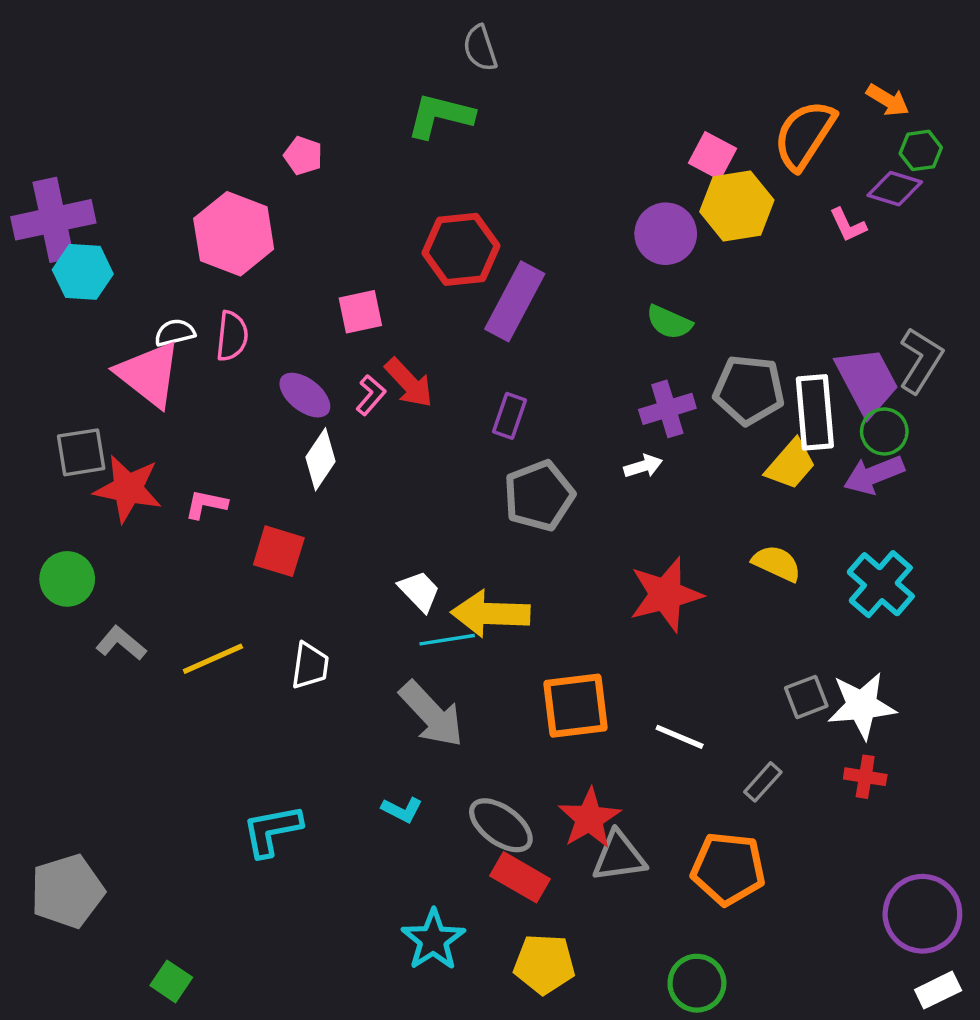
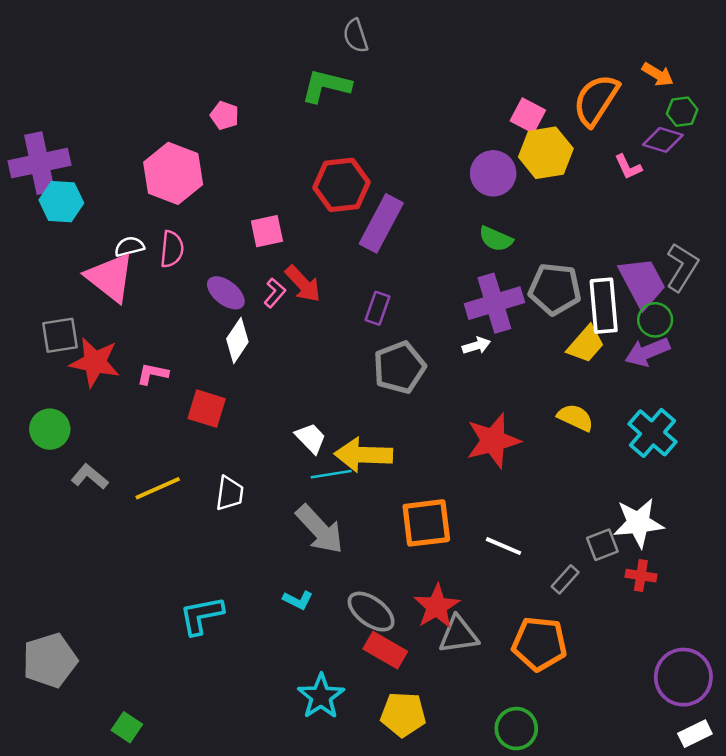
purple cross: (667, 409) -> (494, 303), size x1.4
gray square: (806, 697) -> (602, 545), moved

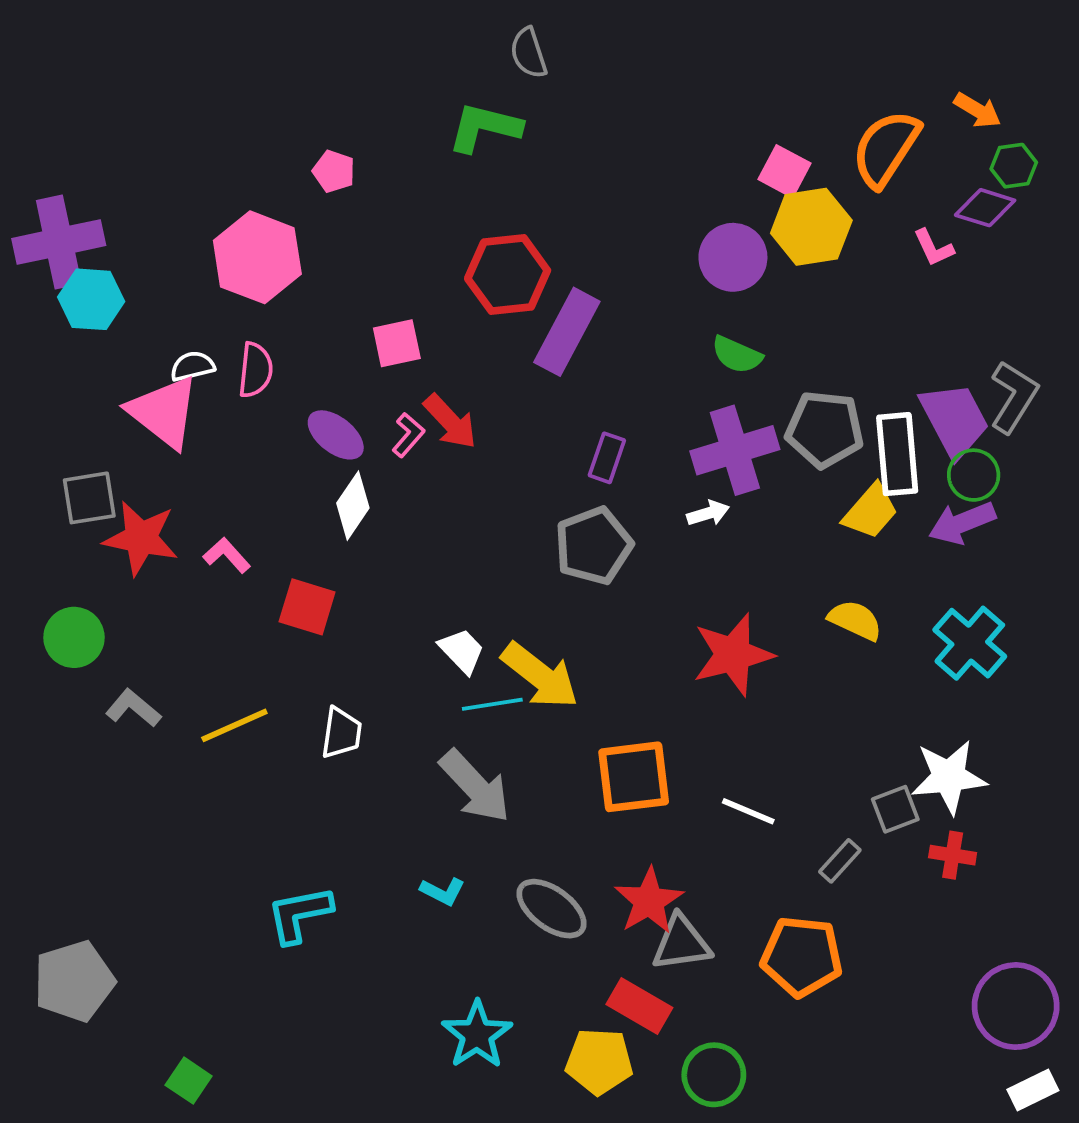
purple rectangle: (377, 308) -> (607, 458), moved
pink L-shape: (153, 374) -> (227, 555), turned 36
yellow arrow: (363, 455) -> (540, 676), turned -144
red rectangle: (385, 650) -> (639, 1006), moved
green circle: (516, 729) -> (714, 1075), moved

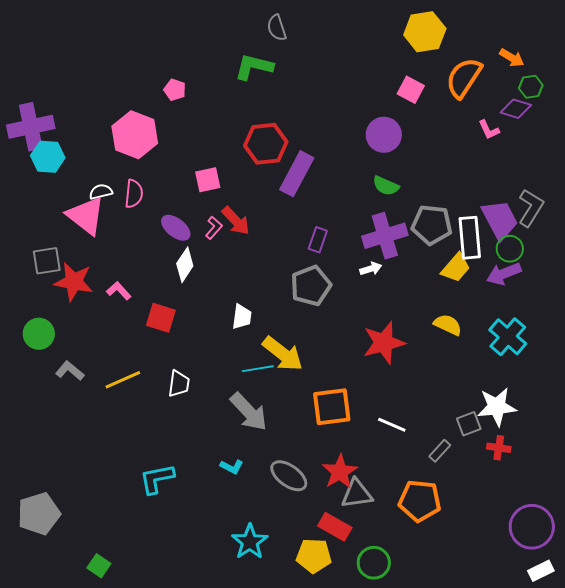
yellow hexagon: (811, 227) -> (425, 32), moved
white trapezoid: (462, 651) -> (242, 317), moved, turned 52

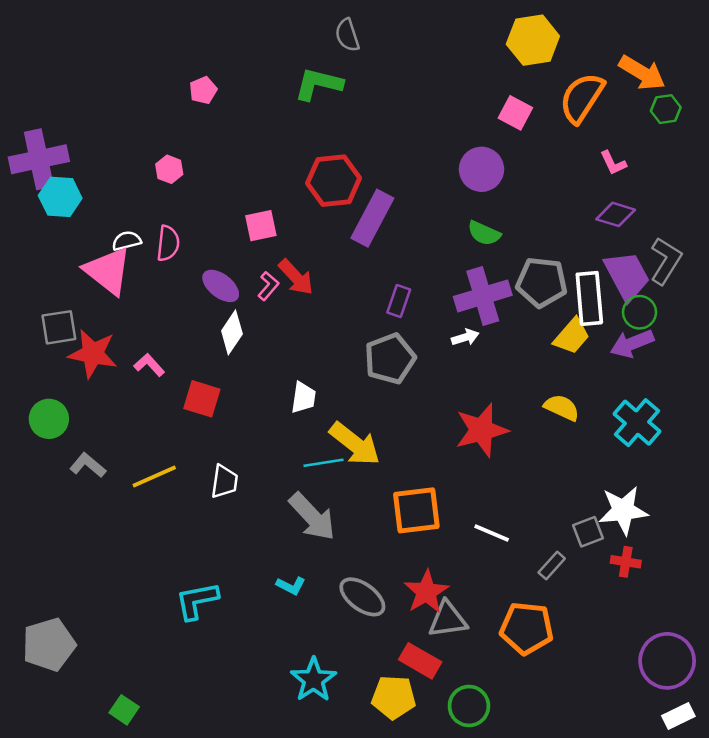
orange arrow: (512, 58) -> (642, 73), size x1.5
pink pentagon: (175, 90) -> (203, 90), moved, turned 30
purple diamond: (516, 109) -> (616, 214), moved
pink hexagon: (135, 135) -> (169, 169), size x0.5

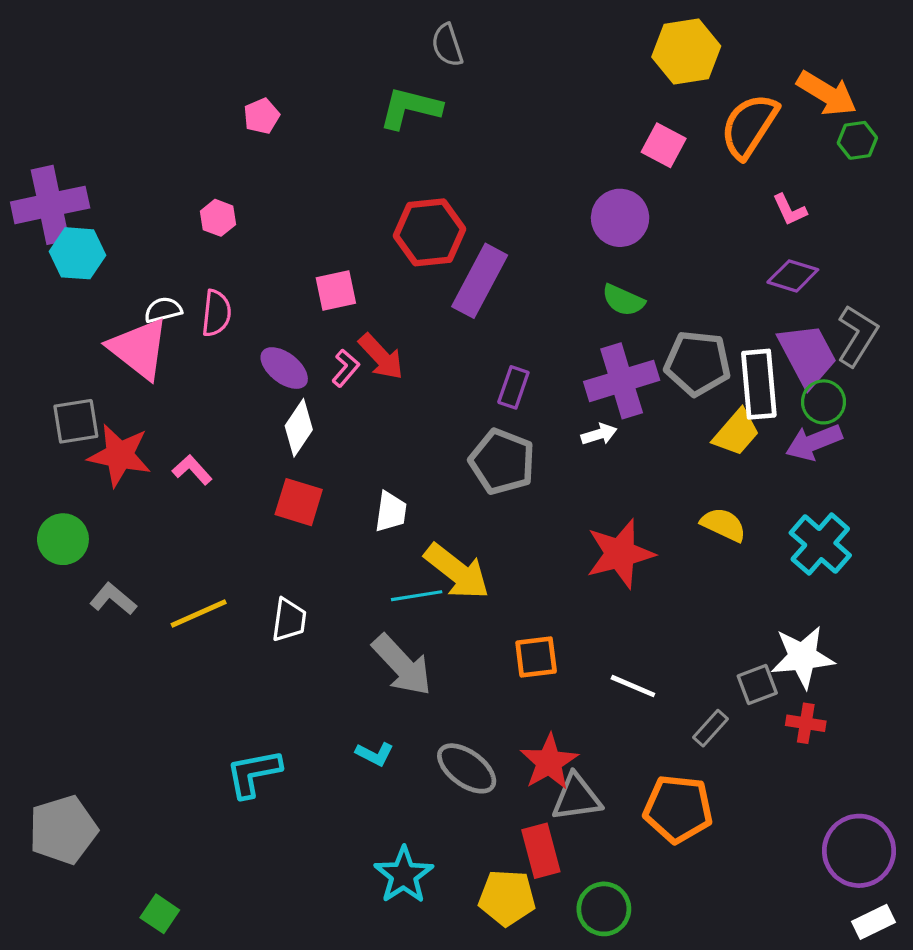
gray pentagon: (390, 359) -> (502, 462), turned -30
red square: (202, 399) -> (299, 502), moved
orange square: (416, 510) -> (536, 657), size x0.7
red rectangle: (420, 661) -> (541, 851), turned 45

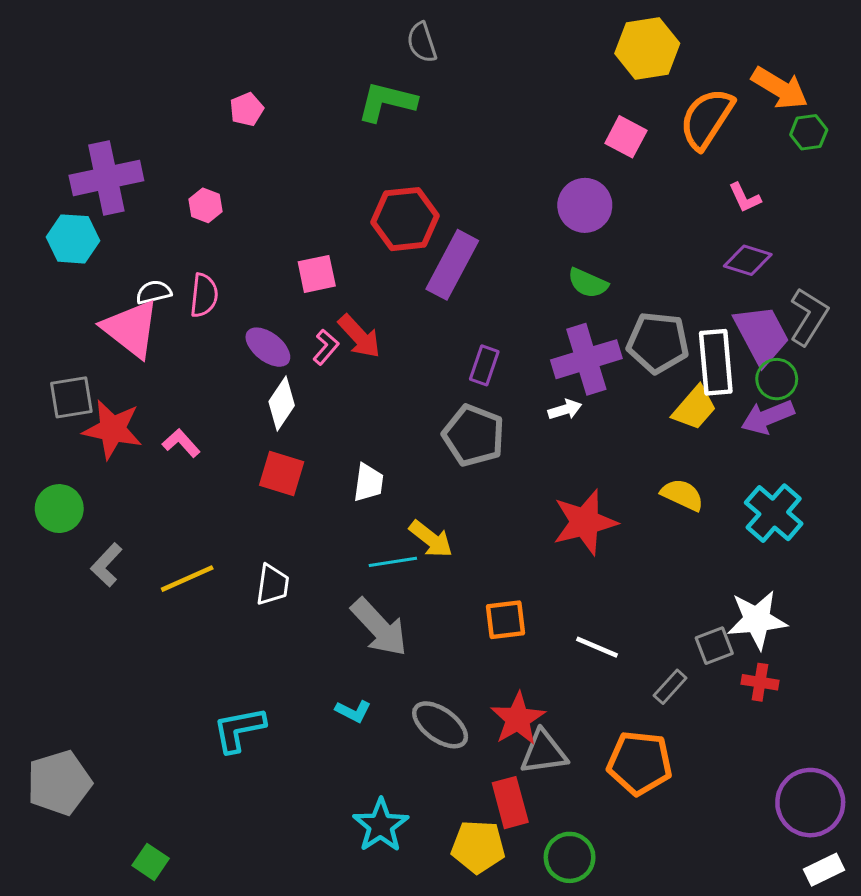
purple cross: (50, 205) -> (106, 178), moved
yellow arrow: (457, 571) -> (431, 539), size x0.7
gray L-shape: (113, 599) -> (106, 565), turned -87

